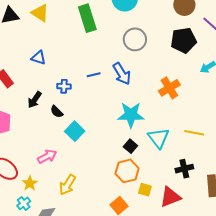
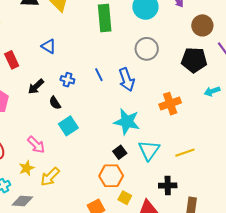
blue line: (94, 75) -> (99, 75), turned 64
yellow line: (194, 133) -> (185, 153), turned -42
pink arrow: (47, 157) -> (36, 145), turned 60
yellow star: (30, 183) -> (27, 168), moved

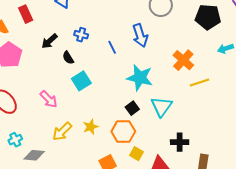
blue line: (99, 75) -> (112, 47), moved
orange cross: (170, 104) -> (183, 60), turned -30
yellow line: (185, 153) -> (200, 83), moved
yellow star: (27, 168) -> (91, 127), moved

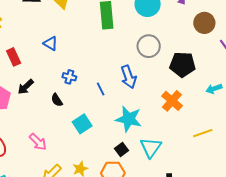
black pentagon: (208, 17) -> (182, 65), moved
black arrow: (49, 41) -> (26, 87), moved
cyan square: (81, 81) -> (82, 124), moved
yellow line: (200, 83) -> (203, 133), moved

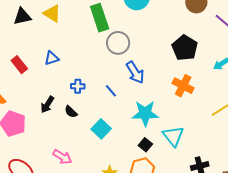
blue triangle: (51, 43) -> (52, 58), turned -35
gray circle: (149, 46) -> (118, 43), moved
red rectangle: (14, 57) -> (19, 65), moved
black pentagon: (182, 65) -> (185, 48), turned -30
black arrow: (26, 87) -> (47, 105), moved

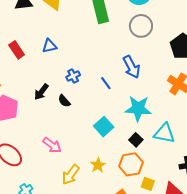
gray circle: (118, 43) -> (141, 26), moved
blue cross: (78, 86) -> (73, 76), turned -32
cyan square: (101, 129) -> (104, 127), moved
cyan triangle: (173, 136) -> (164, 133), turned -45

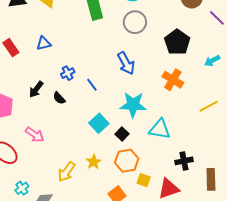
blue line: (106, 83) -> (92, 85), moved
black square: (136, 140) -> (122, 134), moved
pink arrow: (52, 145) -> (35, 135), moved

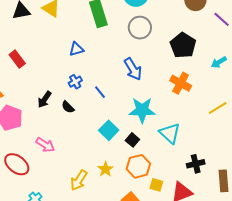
blue triangle: (44, 43) -> (76, 49), moved
cyan triangle: (160, 129) -> (170, 133), turned 35

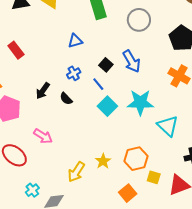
cyan square: (109, 130) -> (107, 106), moved
black square: (132, 140) -> (106, 65), moved

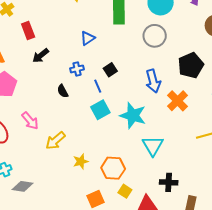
blue triangle: (75, 41) -> (88, 38), turned -35
blue arrow: (132, 61) -> (153, 81), moved
black arrow: (43, 91) -> (41, 56), moved
yellow arrow: (76, 172) -> (55, 141), moved

